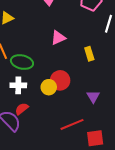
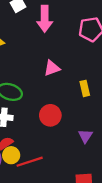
yellow circle: (49, 87) -> (11, 155), moved
red line: (72, 124) -> (30, 162), moved

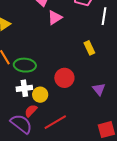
pink triangle: (52, 68) -> (55, 18), moved
yellow circle: (11, 155) -> (40, 95), moved

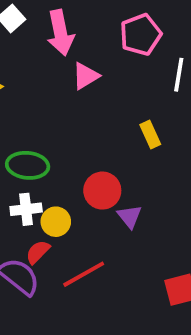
purple triangle: (99, 89) -> (130, 216), moved

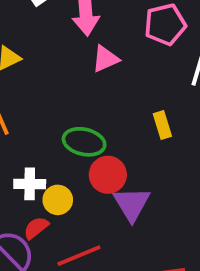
green ellipse: (28, 165) -> (84, 142), moved
purple triangle: (130, 216) -> (132, 204), size x1.5

